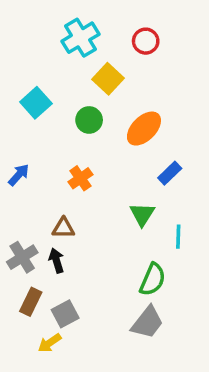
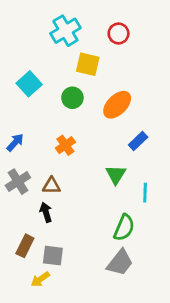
yellow square: (108, 79) -> (88, 64), turned -30
gray cross: (22, 257) -> (18, 182), moved
gray square: (65, 314) -> (53, 256), turned 35

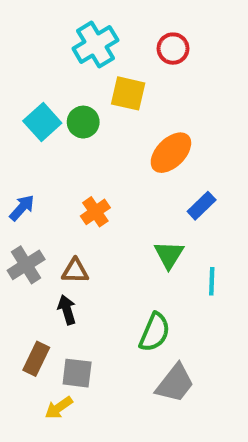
green circle: (72, 98) -> (83, 122), moved
green semicircle: (124, 228) -> (155, 332), moved

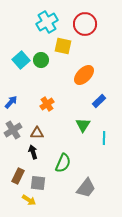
red circle: (173, 49) -> (85, 24), size x1.5
green semicircle: (155, 332) -> (63, 163), moved
yellow arrow: (59, 408) -> (29, 200), turned -112

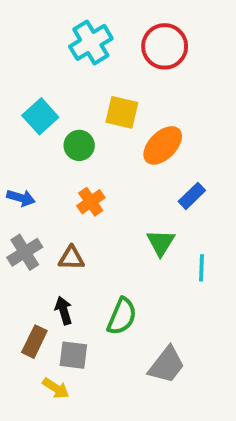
yellow square: (63, 46) -> (122, 112), moved
green circle: (41, 60) -> (79, 145), moved
blue arrow: (11, 102) -> (21, 198), turned 64
black arrow: (33, 152) -> (64, 311), moved

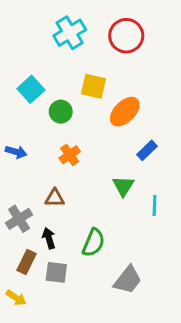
gray cross: (25, 252) -> (19, 219), moved
yellow arrow: (56, 388) -> (16, 298), moved

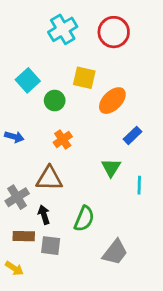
brown triangle: (55, 198) -> (49, 178), size x1.5
brown rectangle: (26, 262) -> (24, 236), turned 65

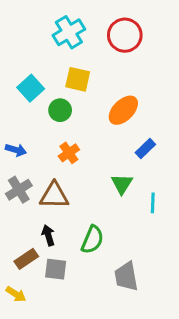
yellow square: (84, 78) -> (78, 79), moved
gray cross: (17, 197) -> (19, 190), moved
brown rectangle: (24, 236) -> (26, 259), turned -35
gray trapezoid: (115, 252) -> (126, 277), turned 132

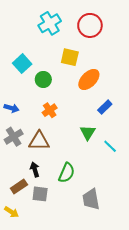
yellow square: (78, 79) -> (70, 57), moved
cyan line: (153, 203) -> (110, 146), turned -48

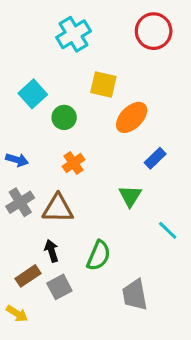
red circle: (90, 25) -> (154, 31), moved
cyan line: (110, 146) -> (168, 230), moved
gray square: (40, 194) -> (59, 287), turned -35

